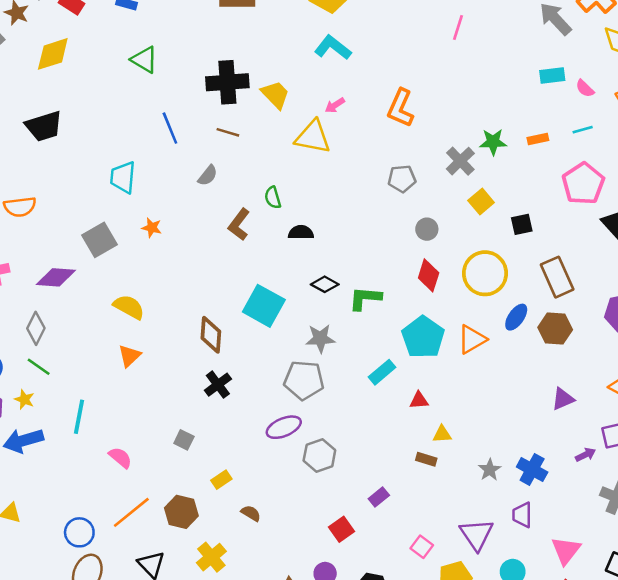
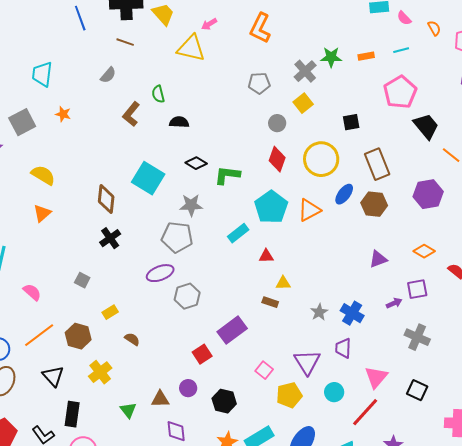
blue line: (170, 128) -> (80, 18), moved
yellow square: (481, 201) -> (303, 103), moved
purple rectangle: (379, 497) -> (232, 330), size x1.8

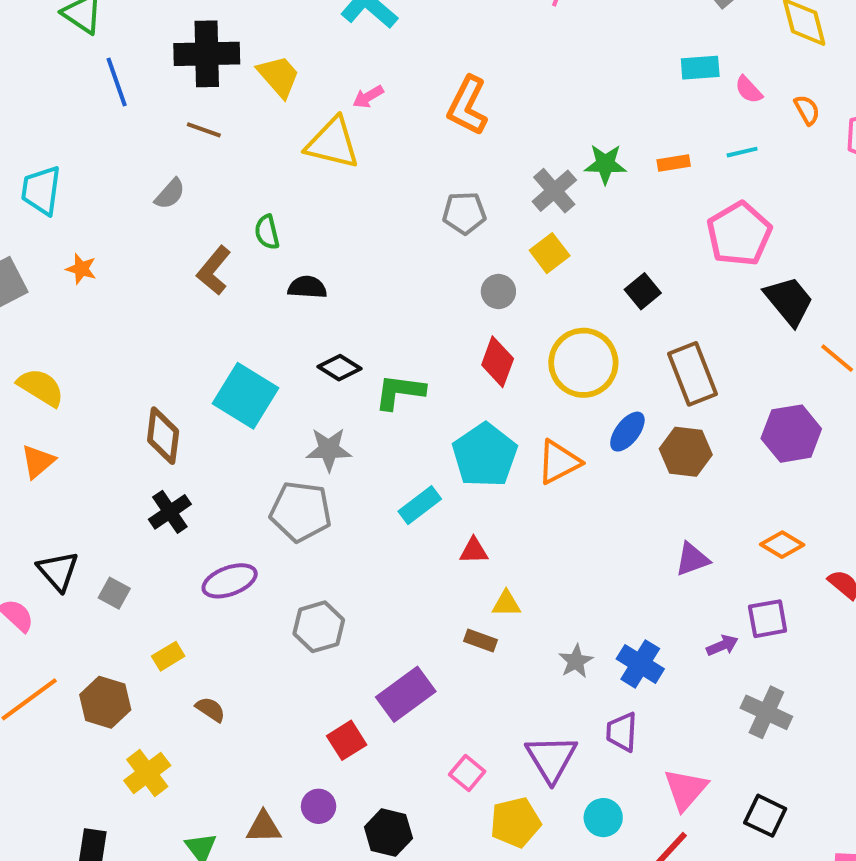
black square: (351, 122) -> (643, 291), turned -30
purple ellipse: (160, 273) -> (230, 581), moved
black triangle: (53, 376) -> (58, 571), moved

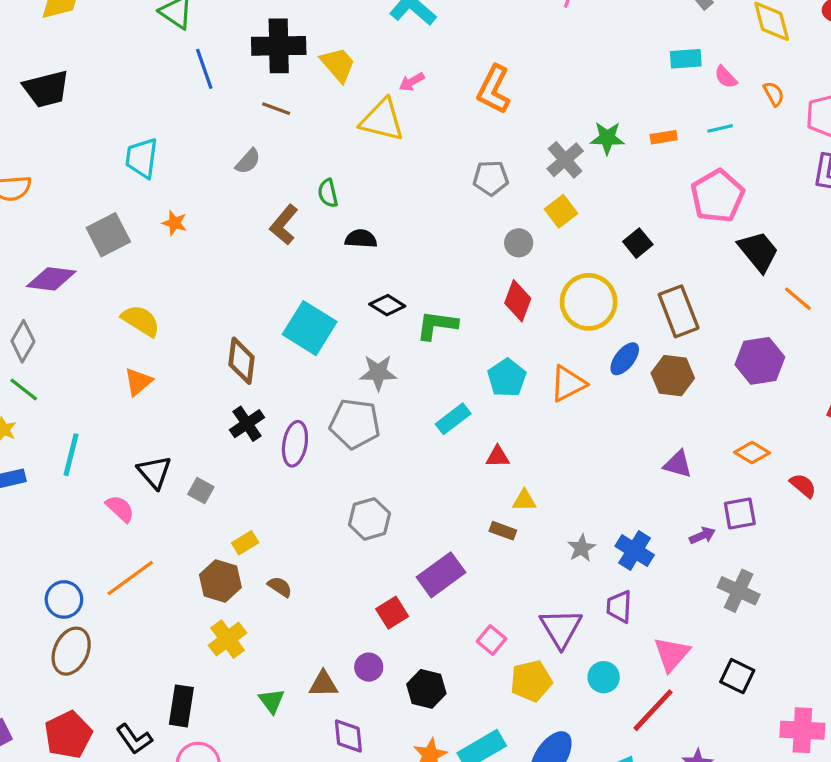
cyan pentagon: (485, 455) -> (507, 378), size x0.7
purple triangle: (692, 559) -> (678, 464), turned 36
purple ellipse: (230, 581) -> (295, 444), moved, turned -60
brown hexagon: (105, 702) -> (220, 581), moved

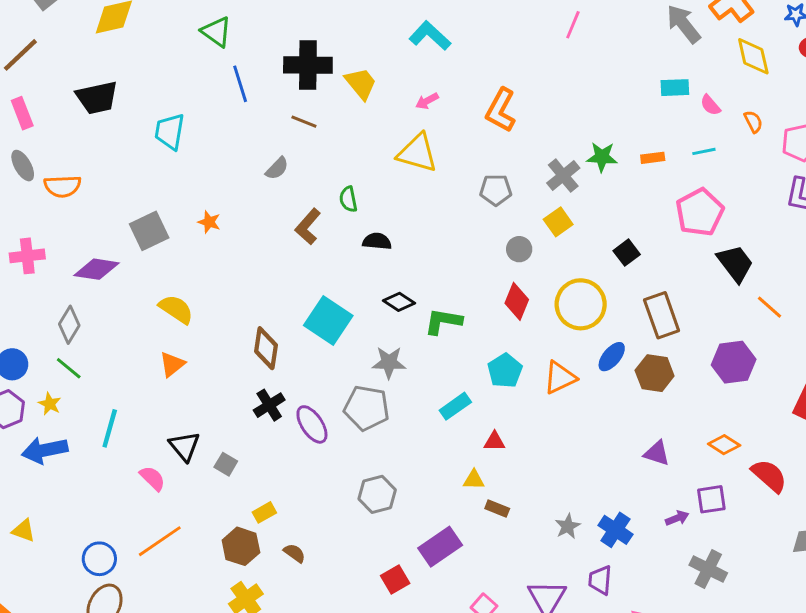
yellow triangle: (382, 120) -> (417, 153), moved
cyan trapezoid: (142, 158) -> (170, 131), moved
purple ellipse: (295, 444) -> (312, 424), turned -45
red semicircle: (803, 486) -> (769, 476), size x1.5
yellow triangle: (524, 500) -> (474, 480), moved

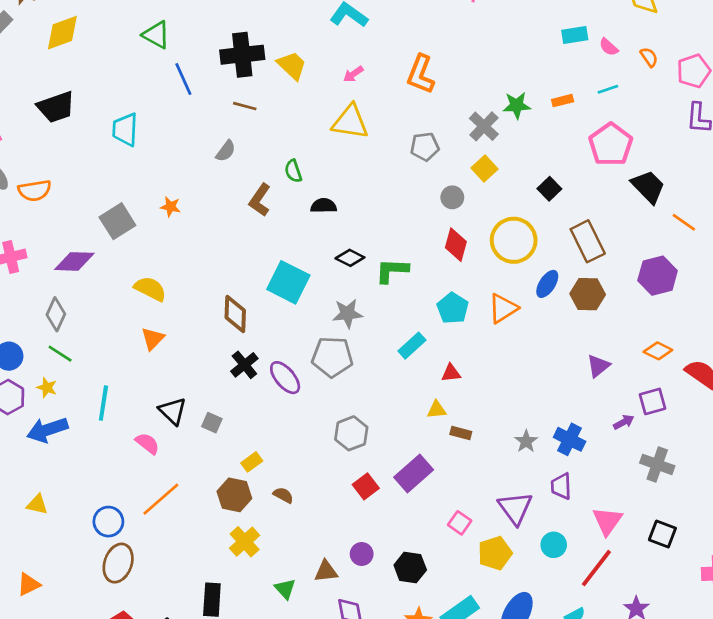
purple triangle: (657, 453) -> (598, 366), turned -50
red square: (395, 579) -> (366, 486), moved

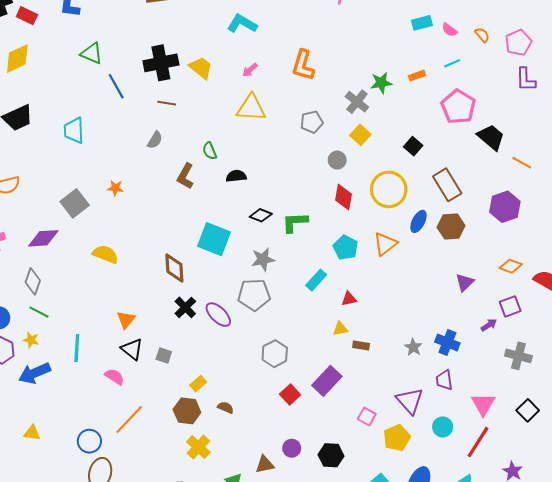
orange triangle: (153, 339) -> (126, 320), moved
black square: (662, 534) -> (528, 410), turned 30

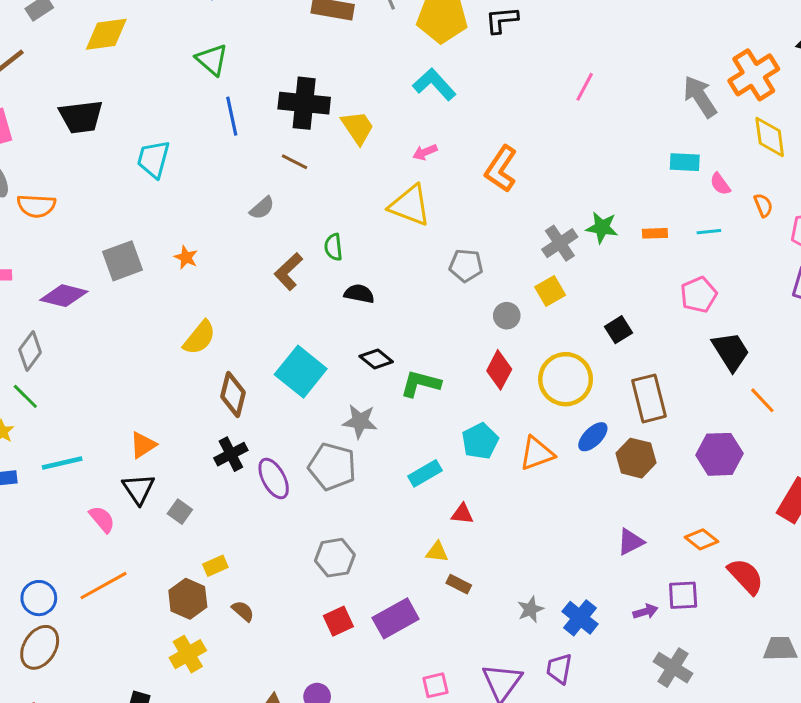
pink pentagon: (458, 107) -> (699, 295), size x0.7
gray pentagon: (312, 122) -> (466, 265), moved
yellow semicircle: (105, 254) -> (199, 338), moved, turned 90
cyan line: (77, 348) -> (62, 463), turned 56
pink square: (367, 416) -> (435, 685), turned 30

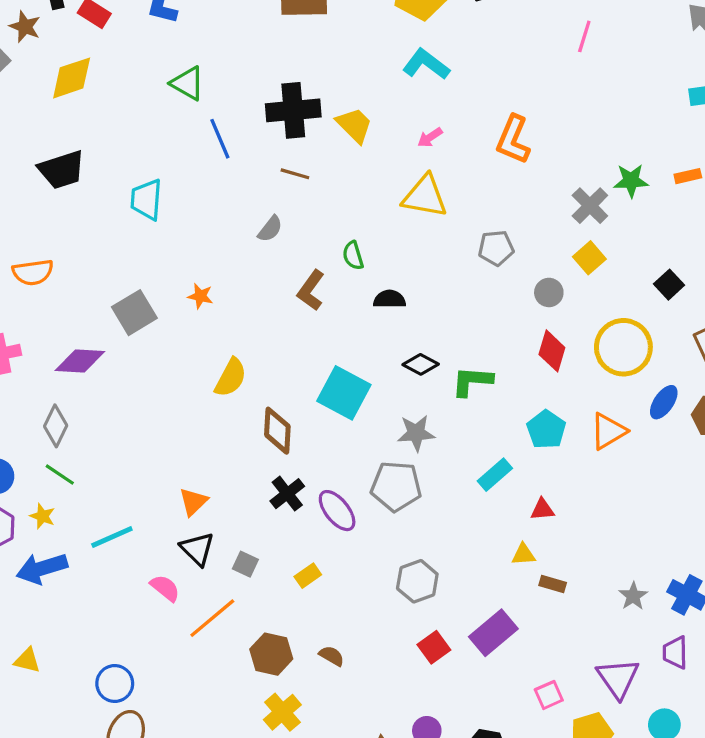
yellow rectangle: (215, 566) -> (308, 576), moved
orange line: (104, 586) -> (212, 618), moved

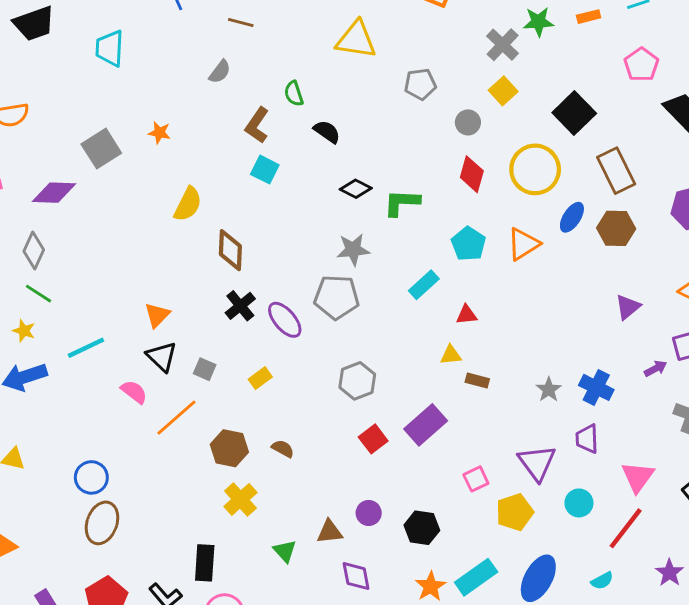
black square: (669, 285) -> (574, 113), size x1.6
black semicircle: (390, 299) -> (327, 132), turned 36
cyan square: (344, 393) -> (265, 170), moved, size x0.6

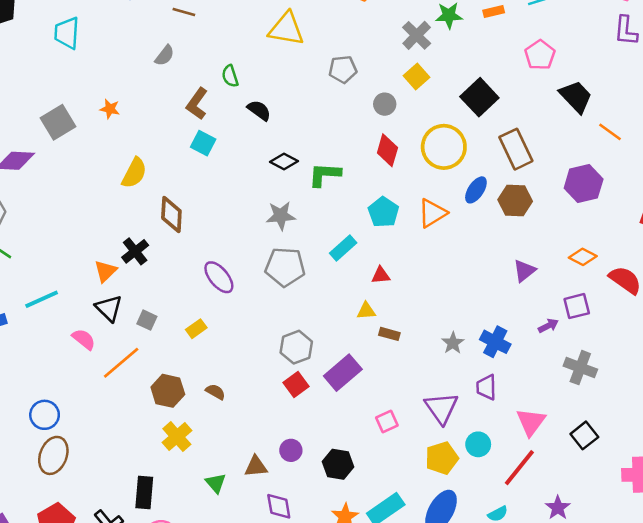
gray pentagon: (337, 297) -> (285, 267), moved
black cross: (240, 306) -> (135, 251), moved
gray hexagon: (357, 381) -> (296, 347), moved
yellow pentagon: (515, 512) -> (442, 458), moved

